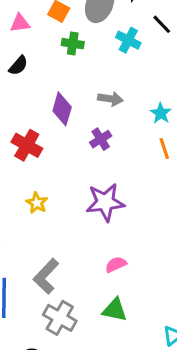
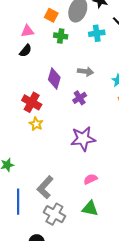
pink triangle: (20, 23) -> (27, 31), moved
cyan cross: (128, 40) -> (97, 33), turned -35
yellow star: (37, 203) -> (36, 124), moved

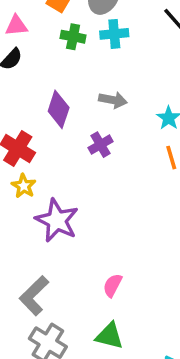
cyan cross: (97, 33) -> (114, 34), moved
purple star: (83, 139) -> (57, 220), moved, turned 30
pink semicircle: (90, 179) -> (113, 285), turned -40

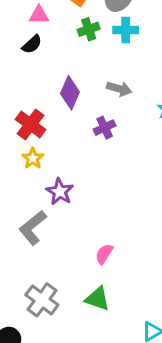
green cross: (73, 37) -> (89, 29), turned -35
purple star: (57, 220) -> (60, 192), size x0.7
gray L-shape: (34, 296) -> (33, 228), moved

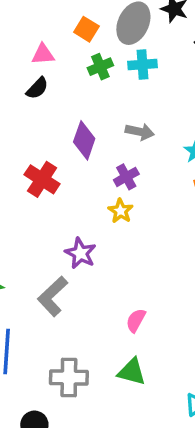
yellow star: (33, 158) -> (121, 211), moved
gray cross: (42, 300) -> (69, 378), turned -32

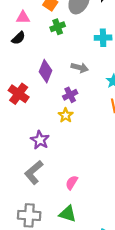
cyan cross: (142, 65) -> (103, 38), moved
gray L-shape: (53, 296) -> (34, 172), moved

